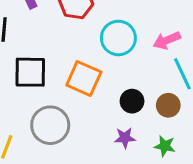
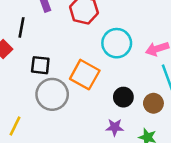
black square: (30, 72) -> (40, 65), size x0.7
gray circle: (50, 125) -> (52, 94), moved

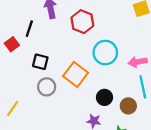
gray circle: (52, 94) -> (47, 87), size x0.7

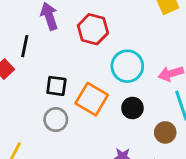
black square: (40, 62) -> (56, 86), moved
black circle: (104, 97) -> (132, 108), moved

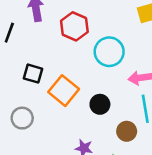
cyan circle: (127, 66) -> (109, 52), moved
gray circle: (56, 120) -> (22, 118), moved

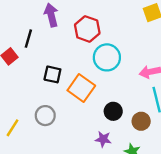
cyan circle: (109, 52) -> (107, 57), moved
black circle: (100, 104) -> (113, 111), moved

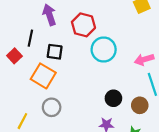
black square: (52, 74) -> (55, 52), moved
orange square: (81, 88) -> (43, 76), moved

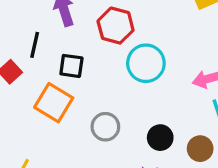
gray circle: (52, 107) -> (105, 127), moved

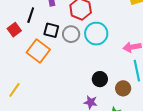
gray circle: (105, 127) -> (71, 34), moved

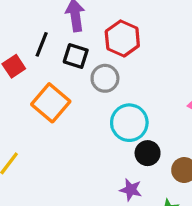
black square: (51, 30) -> (76, 56), moved
cyan circle: (96, 34) -> (129, 123), moved

